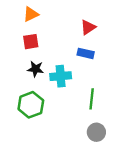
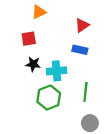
orange triangle: (31, 14) -> (39, 12), moved
green hexagon: (31, 105) -> (49, 98), moved

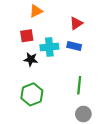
cyan cross: (57, 71) -> (49, 47), moved
green hexagon: (49, 98) -> (32, 94), moved

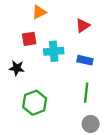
blue rectangle: (74, 46) -> (85, 60), moved
black star: (31, 59) -> (17, 68), moved

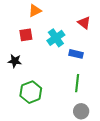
red triangle: (83, 26) -> (84, 23), moved, turned -48
cyan cross: (54, 51) -> (56, 38), moved, turned -30

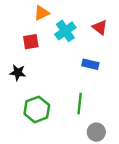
cyan cross: (56, 38) -> (65, 31), moved
green line: (77, 83) -> (80, 104), moved

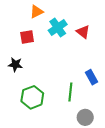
red triangle: (100, 27) -> (83, 32), moved
blue rectangle: (90, 64) -> (92, 77), moved, turned 48

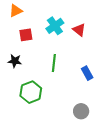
orange triangle: (37, 12) -> (16, 11), moved
green line: (70, 92) -> (54, 63), moved

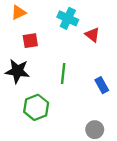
cyan cross: (55, 26) -> (68, 18), moved, turned -30
black star: (15, 61) -> (17, 71), size x1.5

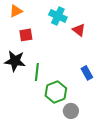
green line: (63, 73) -> (37, 72), moved
green hexagon: (36, 107) -> (56, 92), moved
gray circle: (95, 130) -> (71, 111), moved

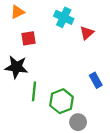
red triangle: (79, 30) -> (87, 33), turned 40
green line: (37, 72) -> (34, 91), moved

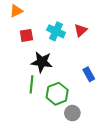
cyan cross: (64, 17) -> (56, 31), moved
black star: (16, 67) -> (42, 62), moved

